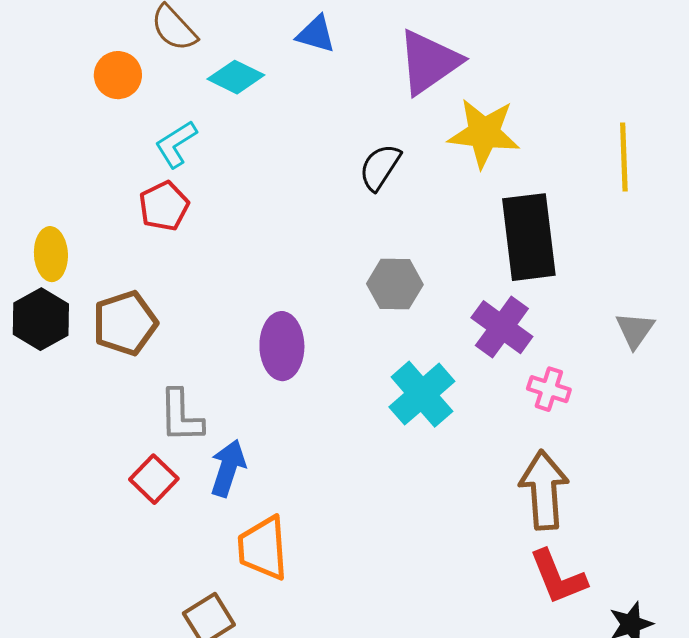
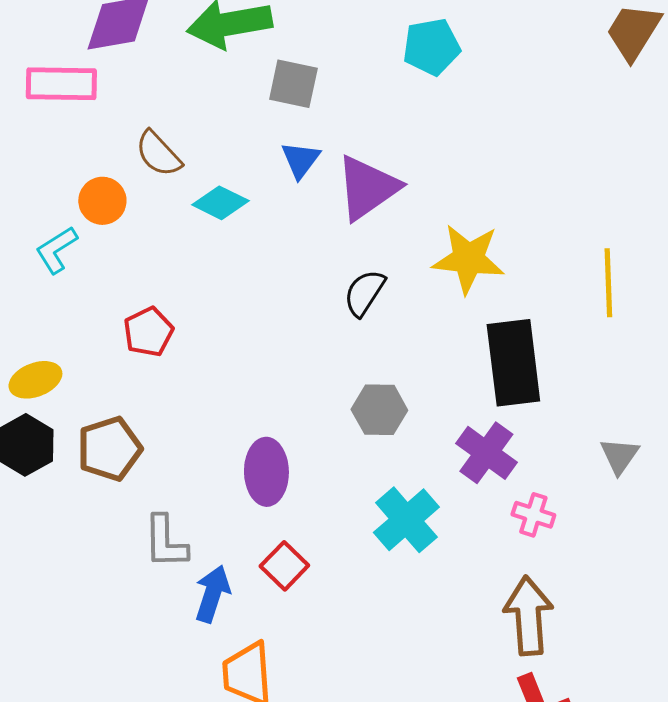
blue triangle: (316, 34) -> (300, 160), turned 51
purple triangle: (429, 62) -> (367, 188), moved
cyan L-shape: (176, 144) -> (56, 250), moved
yellow ellipse: (51, 254) -> (35, 380), turned 72
red square: (154, 479) -> (284, 566), moved

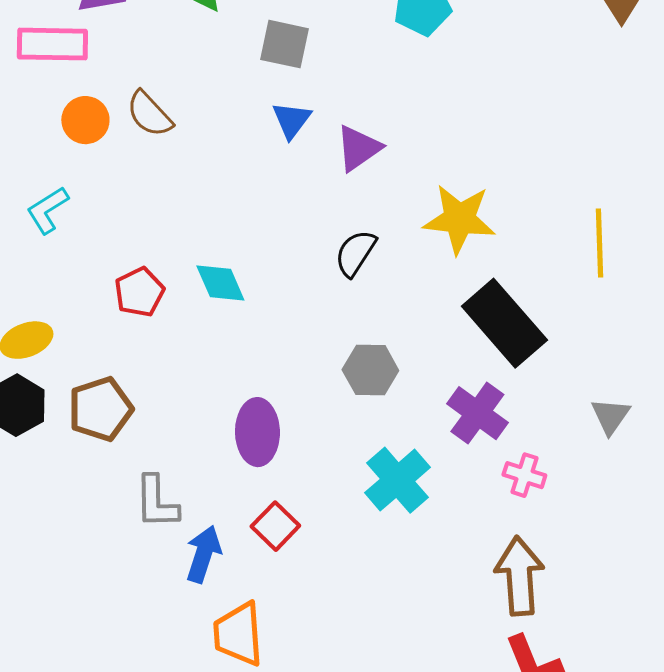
purple triangle: (367, 188) -> (358, 148), size x0.7
orange circle: (102, 201) -> (85, 120), moved
cyan diamond: (220, 203) -> (220, 283), moved, turned 40
black rectangle: (513, 363) -> (504, 323), turned -34

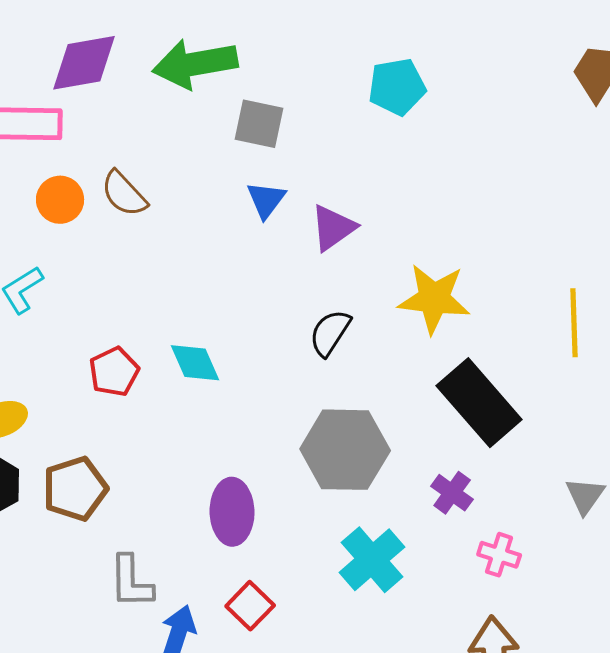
gray hexagon: (370, 370) -> (345, 450), size x1.6
purple cross: (477, 413) -> (452, 493), size x0.7

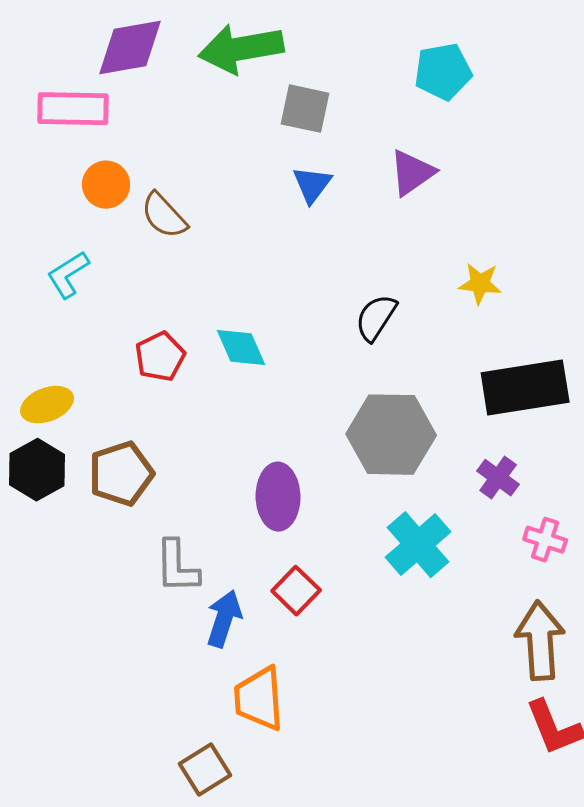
brown semicircle: (124, 194) -> (164, 216), moved
purple triangle: (333, 228) -> (412, 173), moved
yellow star: (434, 299) -> (480, 284), size x0.6
black rectangle: (479, 403) -> (525, 388), turned -58

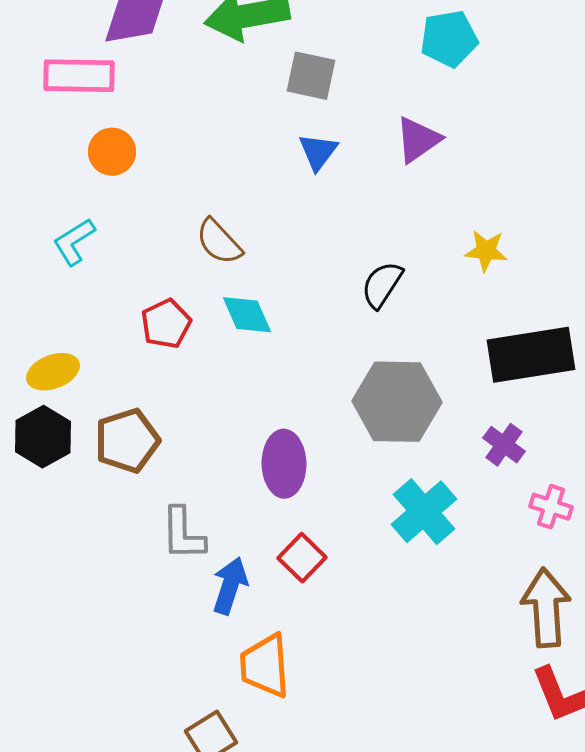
brown semicircle: (164, 216) -> (219, 242), moved

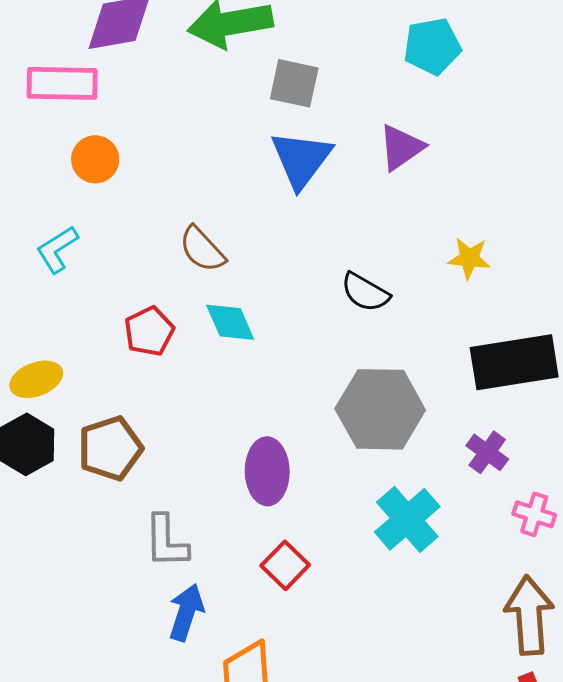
blue triangle: (318, 152) -> (301, 159), size x1.6
black semicircle: (382, 285) -> (365, 292), turned -93
blue arrow: (230, 586) -> (186, 612), moved

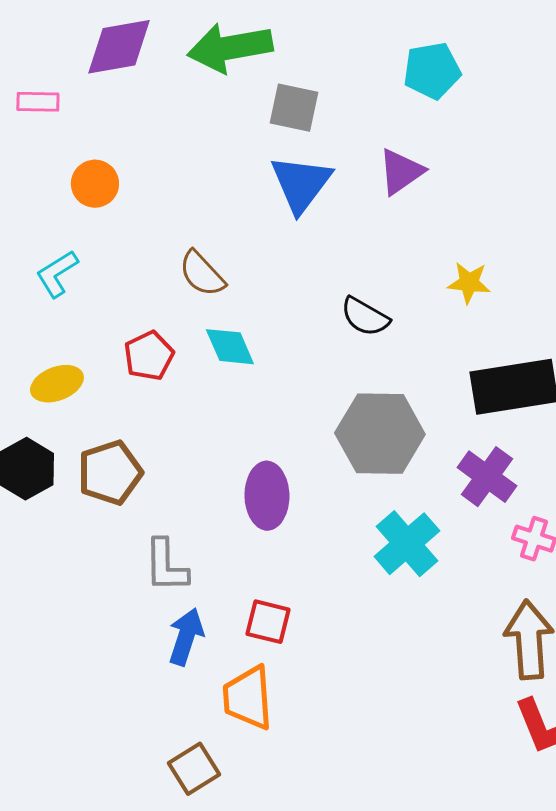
pink rectangle: (62, 83) -> (38, 102), moved, size x0.6
yellow ellipse: (36, 379) -> (57, 384), moved
purple cross: (487, 452) -> (487, 477), size x1.4
red square: (285, 565) -> (268, 622), moved, turned -30

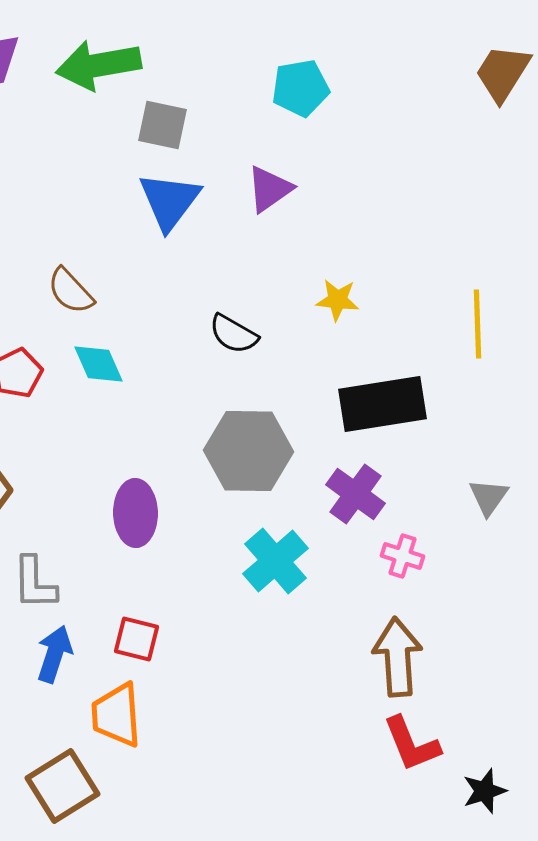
brown square: (194, 769) -> (62, 786), size x1.4

